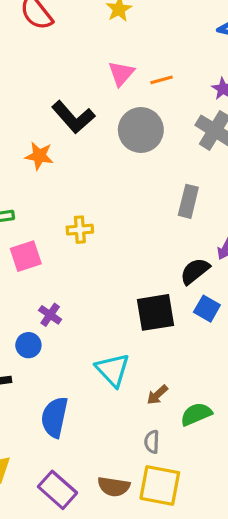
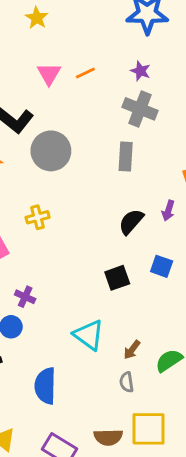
gray circle: (141, 130) -> (51, 151), moved
gray rectangle: (188, 201) -> (126, 156), moved
black semicircle: (195, 271) -> (131, 222), moved
black square: (156, 312) -> (117, 278), size x0.7
gray semicircle: (152, 442) -> (127, 382), moved

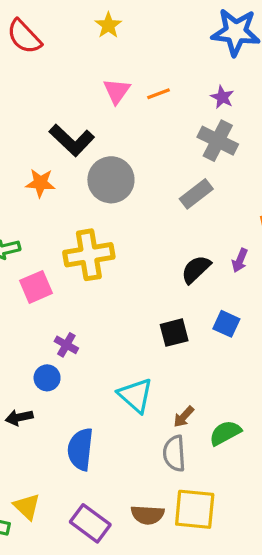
gray rectangle: (126, 156) -> (196, 194), turned 44
yellow cross: (38, 217) -> (89, 255), size x1.8
gray semicircle: (127, 382) -> (174, 453), size x1.5

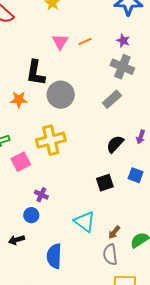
black L-shape: (72, 140) -> (36, 73), turned 60

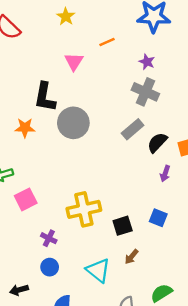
orange line: (85, 41) -> (107, 42), moved
yellow cross: (51, 140) -> (84, 209), moved
black semicircle: (115, 144) -> (157, 143), moved
blue circle: (31, 215) -> (50, 267), moved
brown arrow: (114, 232) -> (132, 257), moved

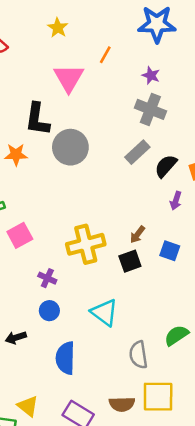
orange line: (107, 42) -> (105, 55), turned -35
pink triangle: (74, 61) -> (69, 78), size x1.4
brown arrow: (132, 257) -> (137, 235), moved

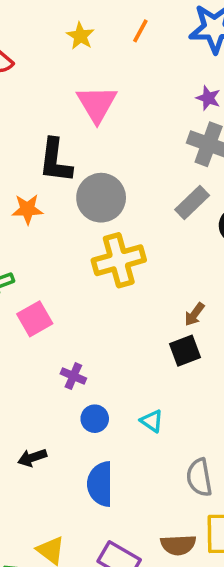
orange line: (105, 55) -> (140, 31), moved
yellow cross: (86, 244) -> (119, 260), moved
blue circle: (49, 311) -> (95, 419), moved
cyan triangle: (104, 312) -> (152, 421), size x0.6

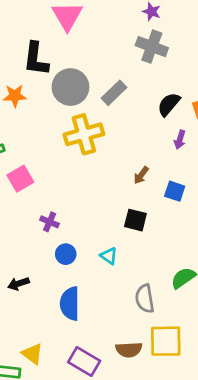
gray rectangle: (192, 203) -> (114, 93), moved
black square: (185, 351) -> (135, 220), moved, turned 35

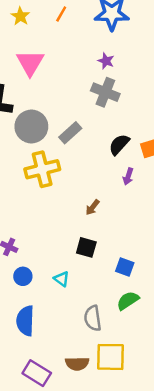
blue square: (175, 191) -> (125, 267), moved

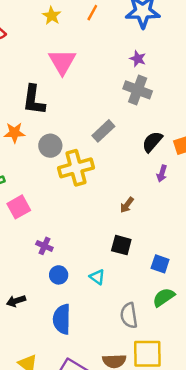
gray circle: (31, 126) -> (50, 146), moved, size x0.7

